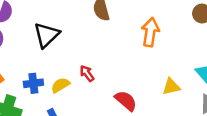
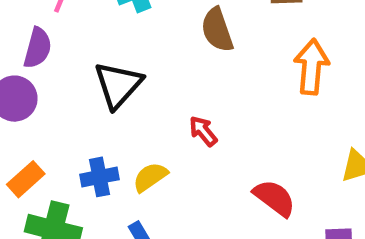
red arrow: (87, 73) -> (203, 131), moved

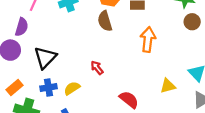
black triangle: (118, 85) -> (45, 58), moved

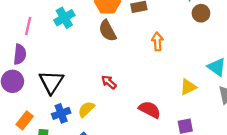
orange arrow: (148, 40) -> (157, 41), size x0.7

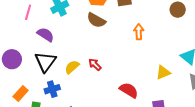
brown semicircle: (108, 31) -> (96, 20), turned -36
purple semicircle: (20, 54) -> (46, 35), moved, turned -66
yellow semicircle: (86, 109) -> (72, 67), moved

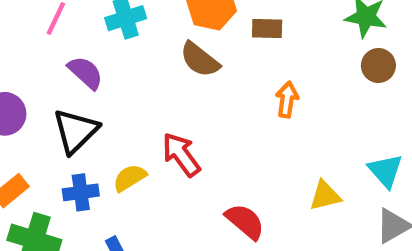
red arrow: (95, 65) -> (181, 155), size x1.5
yellow semicircle: (72, 67) -> (130, 178), moved

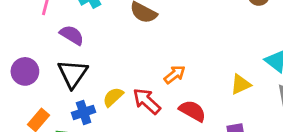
orange arrow: (287, 100) -> (175, 74), moved, turned 55
red arrow: (181, 155) -> (147, 101), moved

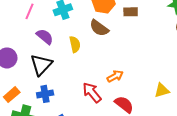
yellow semicircle: (113, 97) -> (75, 44), moved, turned 112

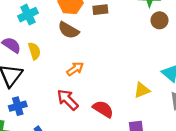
yellow semicircle: (75, 44) -> (34, 51), moved
orange arrow: (115, 76) -> (75, 69), moved

